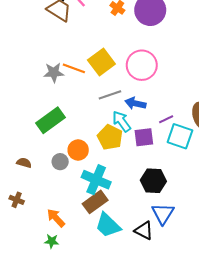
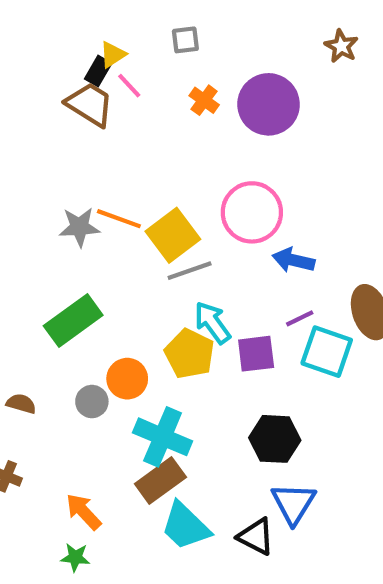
yellow square: (101, 62) -> (173, 235), moved
blue arrow: (135, 103) -> (293, 260), moved

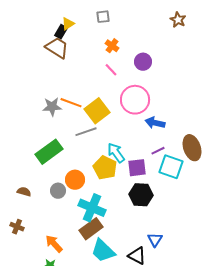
pink line: (129, 86) -> (111, 70), moved
purple circle: (269, 104) -> (143, 62), moved, size x0.6
gray line: (190, 271) -> (86, 132), moved
black hexagon: (275, 439) -> (141, 195), moved
blue triangle: (293, 503) -> (155, 240), size x0.7

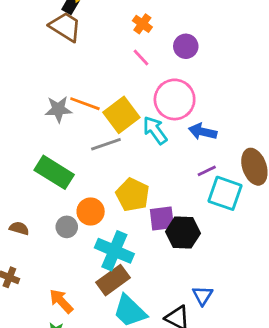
green rectangle: (49, 152) -> (54, 172), turned 68
cyan arrow: (116, 153) -> (155, 130), moved
purple square: (137, 168) -> (162, 218), moved

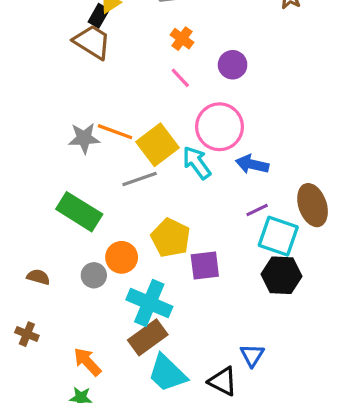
black hexagon: (183, 233) -> (282, 275), moved

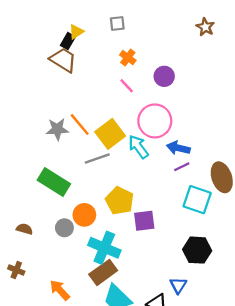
orange line: (115, 132) -> (80, 124), turned 30
purple line: (257, 210) -> (182, 167), moved
black hexagon: (282, 275) -> (197, 250), moved

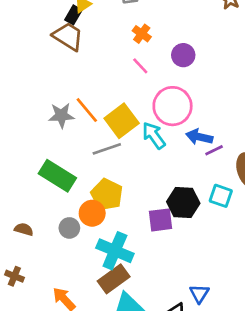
purple line: (182, 167) -> (214, 150), moved
cyan square: (197, 200) -> (221, 196), size x0.7
yellow pentagon: (120, 201) -> (107, 194), moved
black hexagon: (197, 250) -> (183, 203), moved

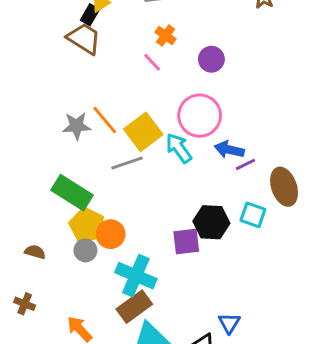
pink line: (140, 66) -> (152, 62), moved
yellow pentagon: (107, 194) -> (87, 225), moved

